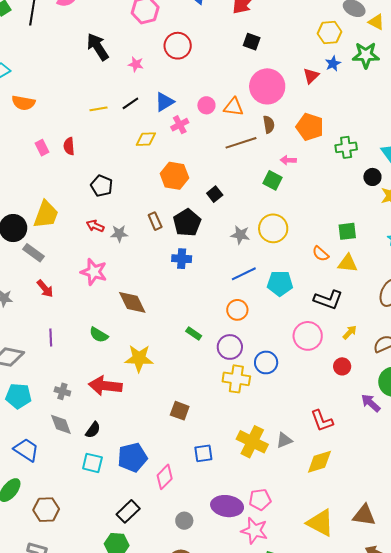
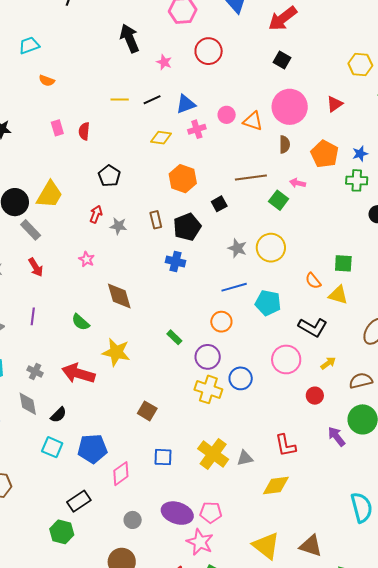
blue star: (333, 64) -> (360, 154), moved
orange semicircle: (23, 103) -> (47, 81), size x0.7
brown line: (241, 143) -> (251, 177), moved
red arrow: (95, 226) -> (96, 214), turned 78
pink star: (94, 272) -> (87, 259), size x0.6

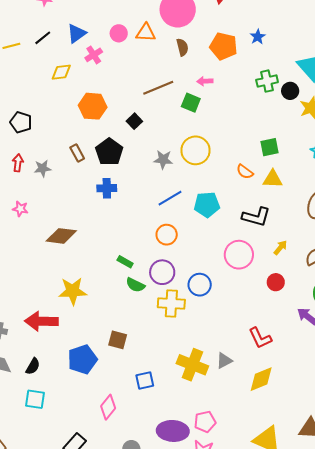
green cross: (357, 180) -> (267, 81), moved
brown diamond: (119, 296) -> (61, 236), turned -52
green semicircle: (81, 322) -> (135, 285), moved
blue pentagon: (92, 449) -> (82, 359), moved

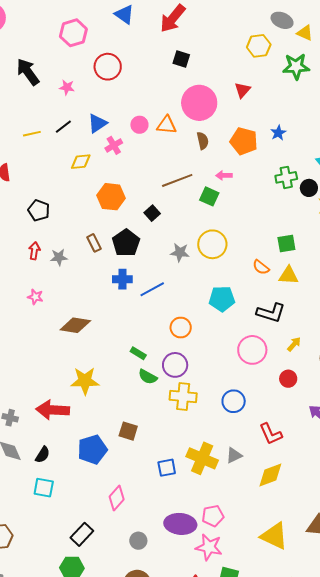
blue line: (170, 198) -> (152, 289), moved
blue circle: (200, 285) -> (234, 401), moved
blue square: (145, 380) -> (167, 468), moved

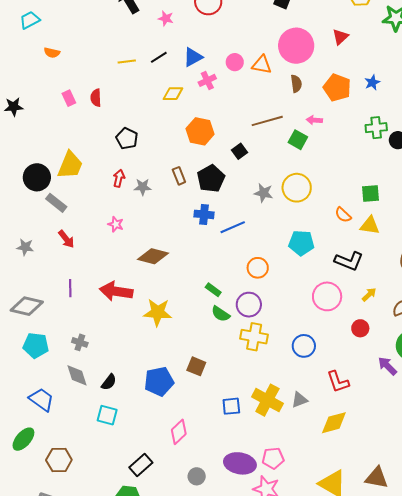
red arrow: (53, 410) -> (116, 291), moved

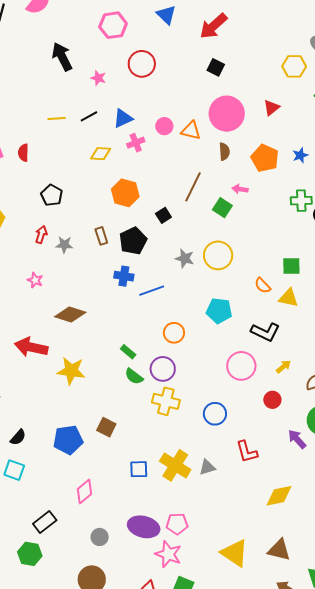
brown line: (267, 121) -> (193, 187), turned -52
yellow diamond: (334, 423) -> (279, 496), moved

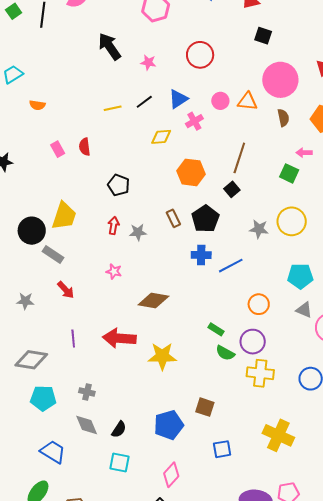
red circle: (142, 64) -> (200, 55), moved
brown line: (193, 187) -> (239, 158), moved
gray triangle: (207, 467) -> (304, 310), moved, turned 48
blue square: (139, 469) -> (222, 449), moved
pink diamond: (85, 491) -> (171, 475), moved

